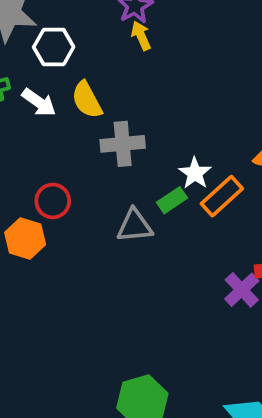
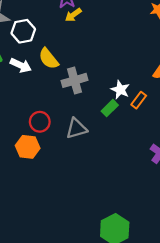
yellow arrow: (141, 36) -> (73, 15), turned -91
orange rectangle: (222, 196) -> (139, 100), size x0.7
gray triangle: (135, 226) -> (76, 128), moved

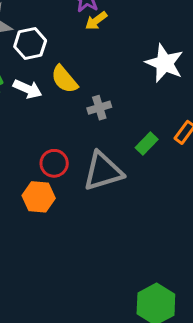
gray cross: (75, 80) -> (99, 108), size x0.7
white star: (120, 90) -> (164, 63), moved, size x1.5
gray triangle: (76, 128) -> (103, 171), size x1.4

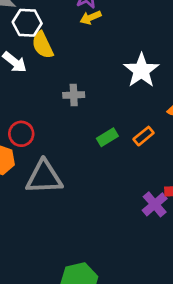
yellow semicircle: (64, 79) -> (43, 45), moved
gray triangle: (103, 171) -> (44, 177), moved

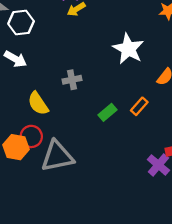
yellow semicircle: (43, 45) -> (38, 103), moved
red circle: (21, 134) -> (31, 136), moved

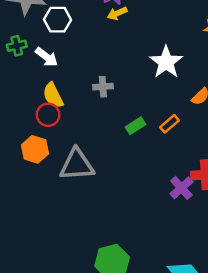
yellow semicircle: (38, 103) -> (53, 95), moved
red circle: (31, 136) -> (48, 115), moved

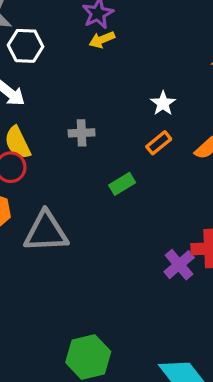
white star: (166, 62) -> (163, 103), size x0.6
orange rectangle: (169, 124) -> (159, 143), moved

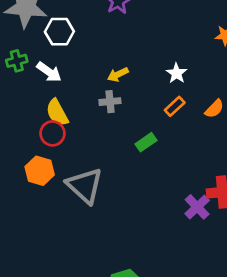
yellow arrow: (102, 40) -> (118, 74), moved
gray triangle: (46, 232) -> (85, 186), turned 48

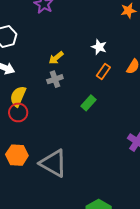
yellow semicircle: (57, 113) -> (18, 96), turned 65
orange hexagon: (40, 171) -> (17, 155), moved
gray triangle: (85, 186) -> (53, 163), moved

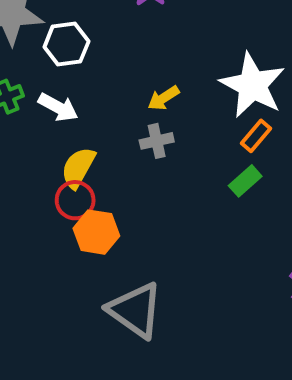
white star: (99, 47) -> (253, 85), size x2.0
green rectangle: (89, 103) -> (245, 181), moved
orange hexagon: (17, 155) -> (96, 232), moved

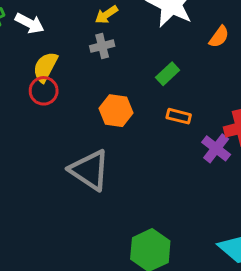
orange rectangle: (256, 136) -> (179, 116), moved, turned 65
orange hexagon: (96, 232) -> (116, 111), moved

